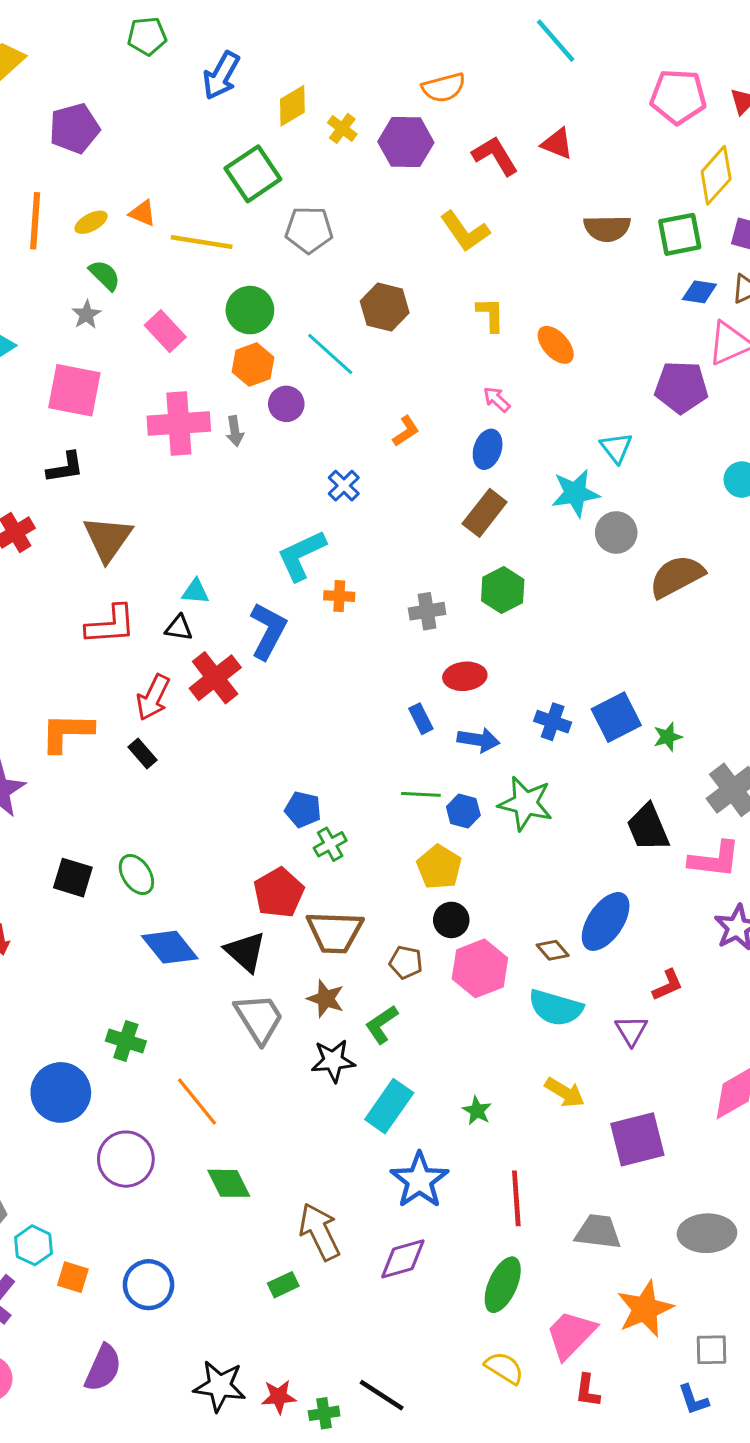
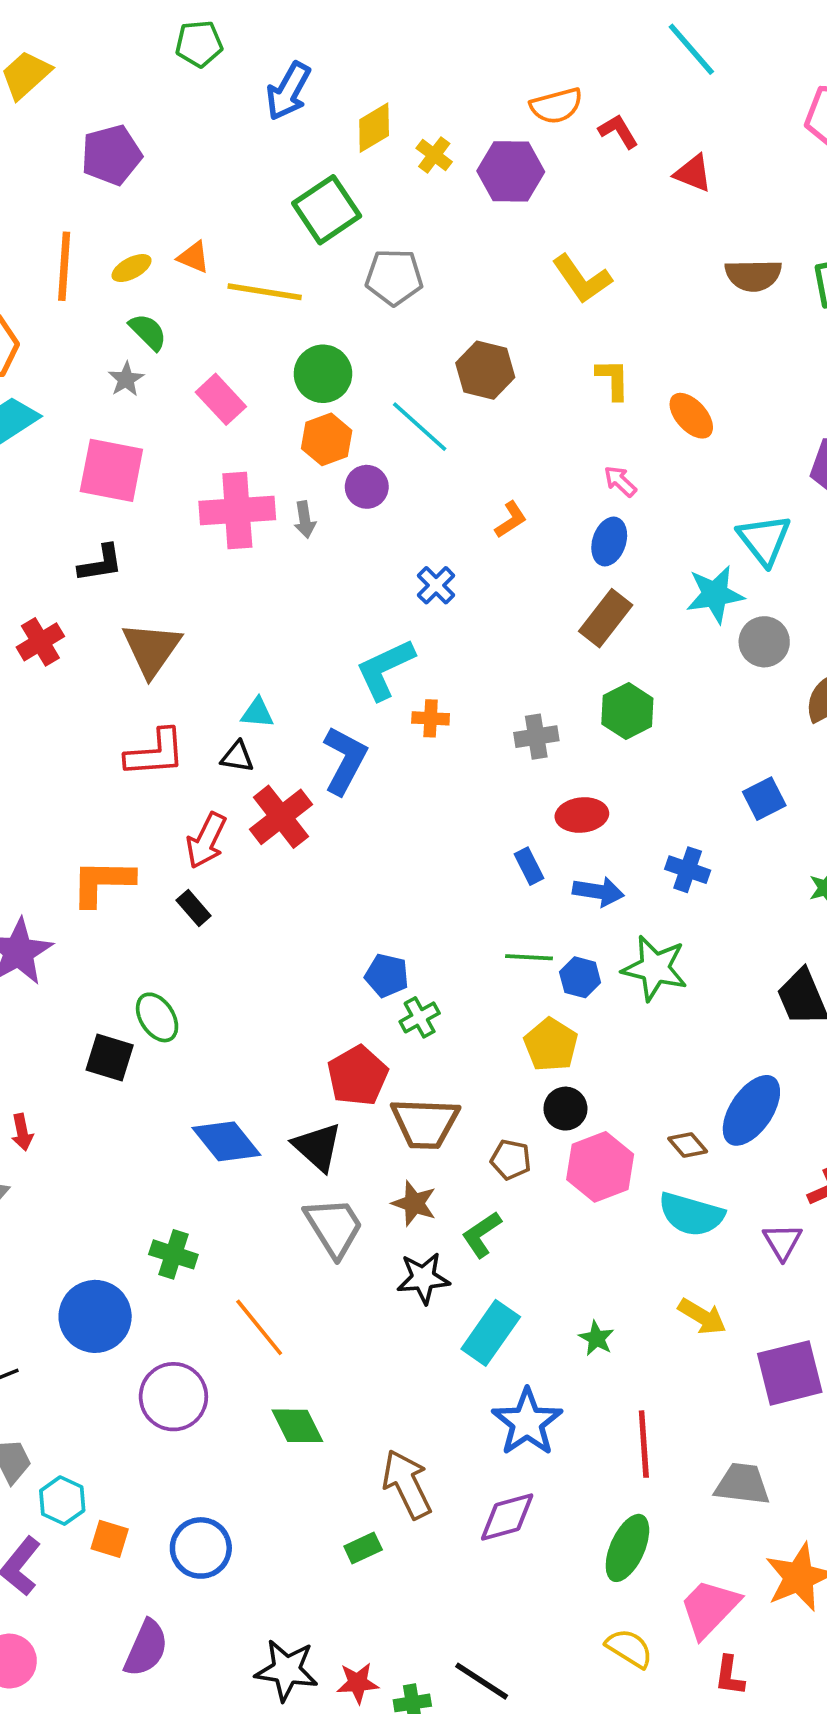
red L-shape: (495, 156) -> (618, 131), moved, size x0.7
cyan triangle: (616, 448) -> (764, 540), size x1.4
blue square: (616, 717) -> (764, 799), moved, size x0.7
green ellipse: (136, 875) -> (157, 1017), moved

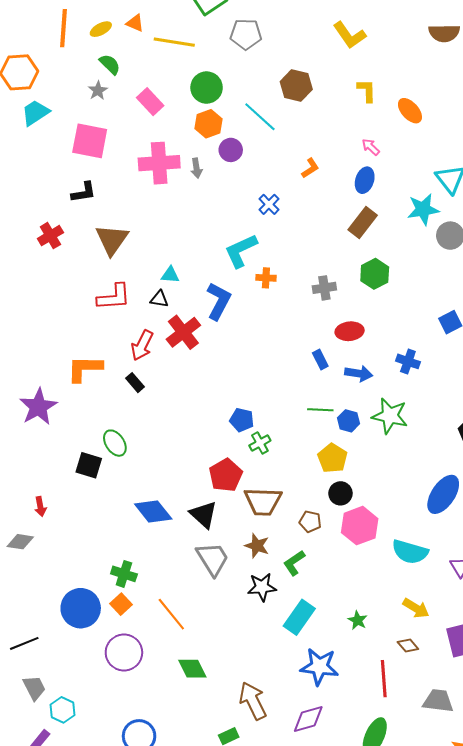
brown diamond: (688, 1145) -> (408, 645), moved
blue star: (527, 1422) -> (319, 667), turned -30
orange square: (110, 1539) -> (121, 604), moved, turned 30

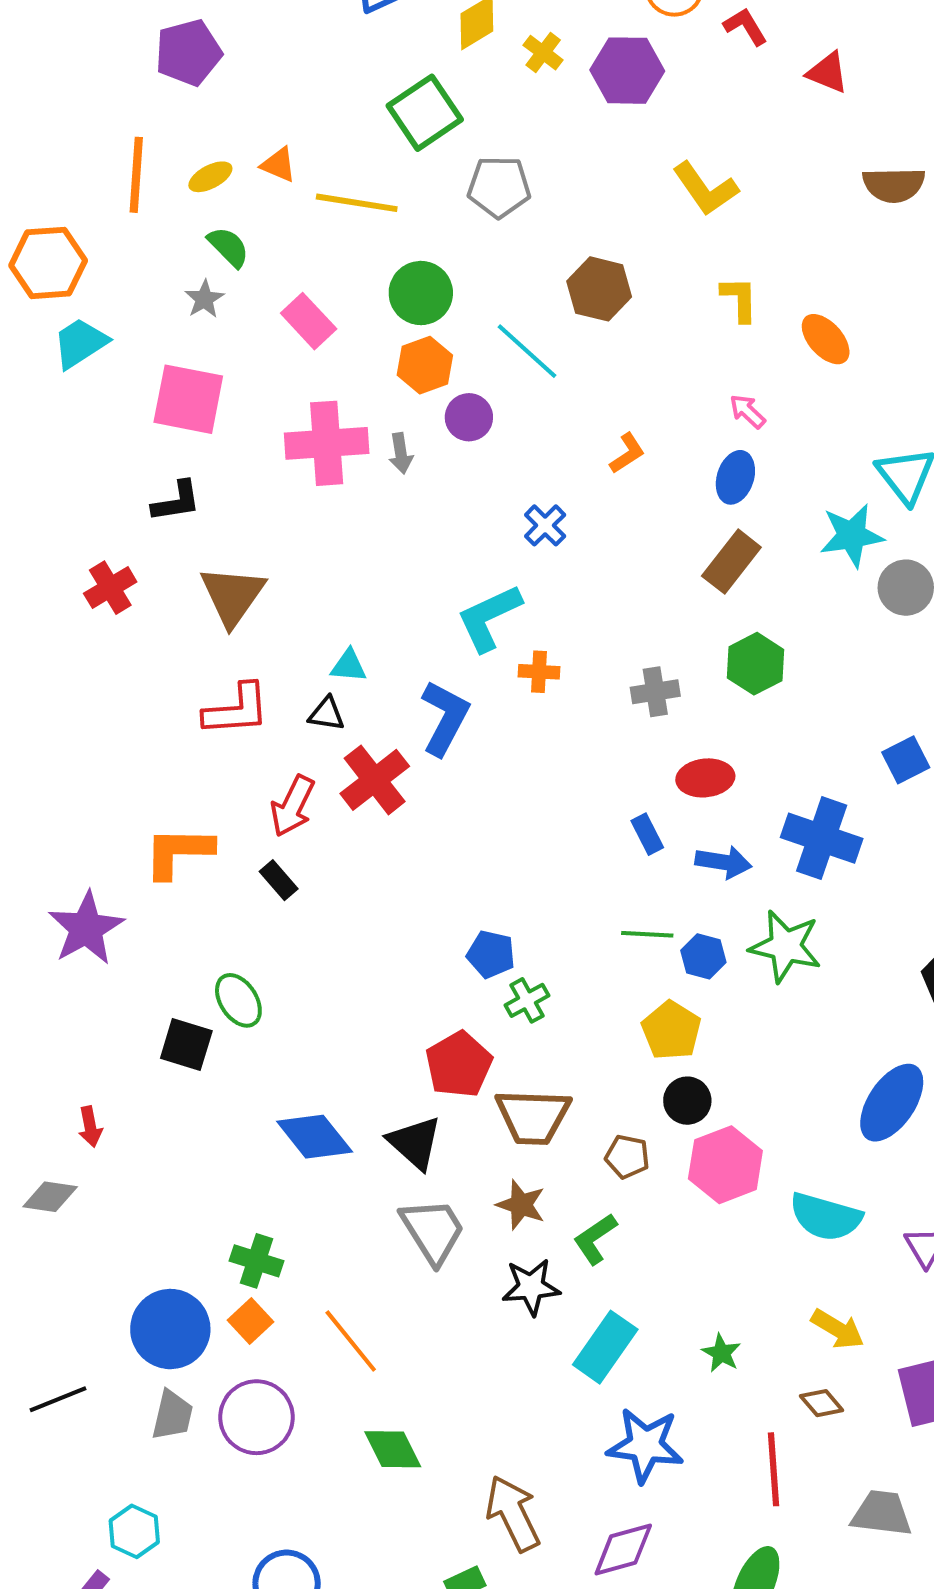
blue cross: (408, 361) -> (822, 838), size x1.6
gray trapezoid: (34, 688) -> (172, 1415), moved, turned 40

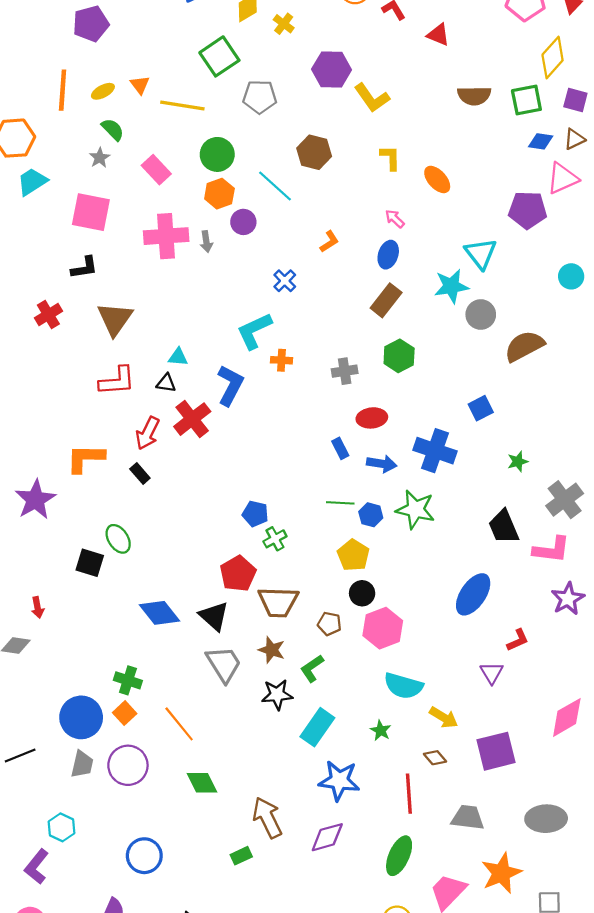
purple hexagon: (627, 71) -> (332, 70), moved
orange triangle: (279, 165) -> (140, 85), turned 30
cyan semicircle: (826, 1217) -> (403, 686), moved

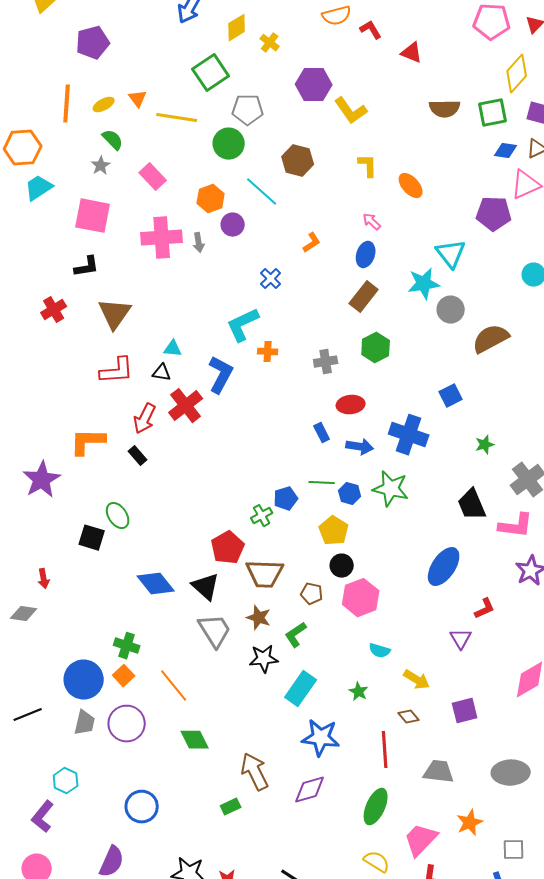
green circle: (217, 154) -> (229, 144), moved
blue pentagon: (255, 514) -> (286, 499), moved, turned -30
cyan semicircle: (403, 686) -> (380, 651), size x0.6
purple square: (496, 751) -> (465, 711), size x0.7
orange star: (501, 873) -> (470, 823), size x0.7

